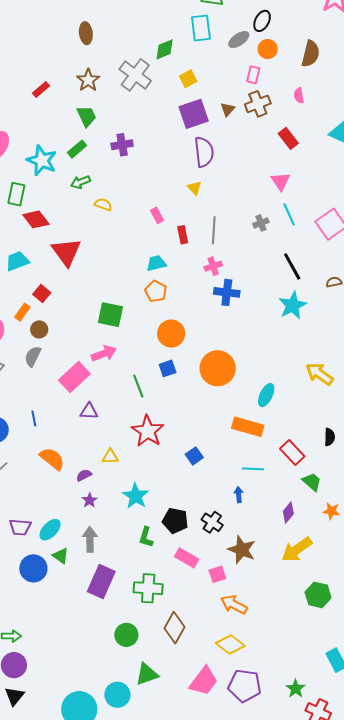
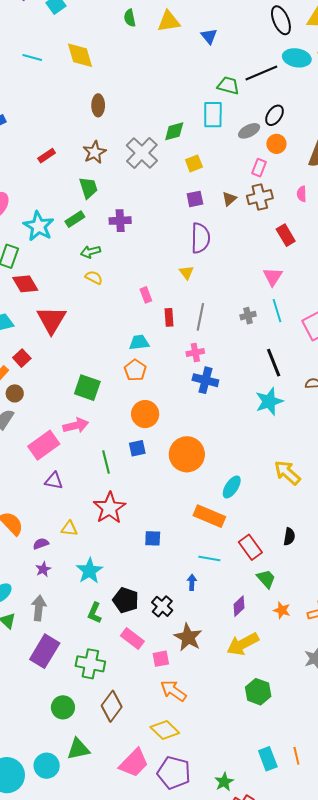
purple square: (194, 114) -> (195, 199), size x0.6
green arrow: (81, 182) -> (90, 252), moved
blue square: (194, 456) -> (153, 538), turned 30

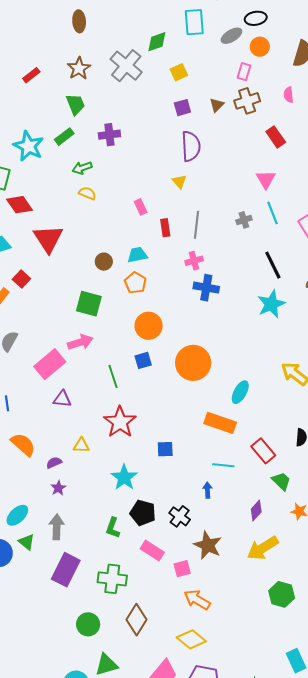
black ellipse: (274, 115) -> (256, 18), turned 50
brown circle: (15, 393) -> (104, 262), moved
cyan star: (89, 571) -> (124, 477), moved

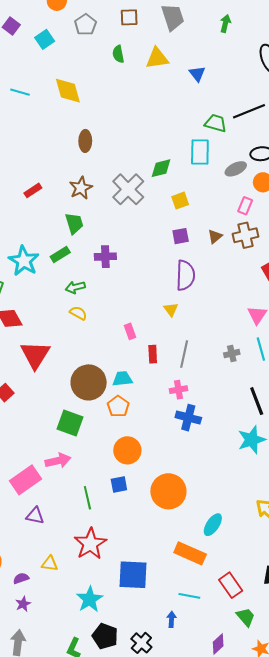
brown circle: (104, 262) -> (89, 382), size x2.0
blue square: (165, 449) -> (133, 575), size x1.8

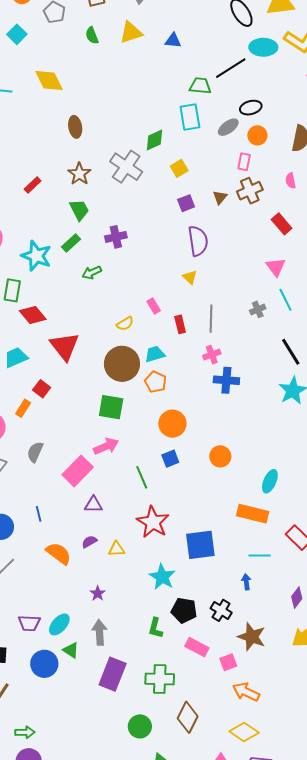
blue triangle: (197, 74) -> (173, 40), turned -36
yellow semicircle: (78, 313) -> (125, 324), moved, turned 132
orange circle: (168, 491) -> (220, 456), size x0.6
purple semicircle: (21, 578) -> (89, 542), moved

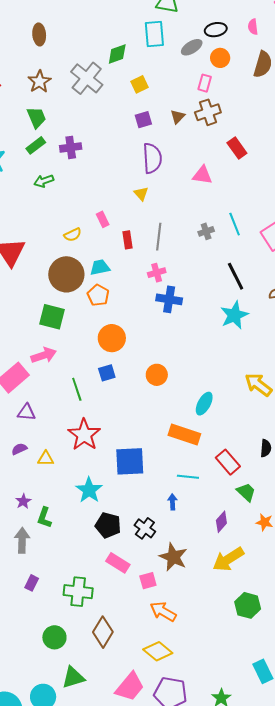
pink semicircle: (291, 181) -> (253, 27), moved
green rectangle: (71, 243) -> (36, 145), moved
pink triangle: (276, 267) -> (202, 175), moved, turned -50
green L-shape: (155, 628) -> (44, 518), moved
purple rectangle: (113, 674) -> (32, 583), size x0.5

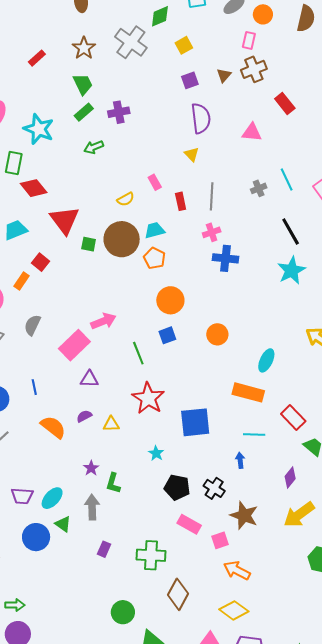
green square: (52, 317) -> (89, 244), moved, size x0.6
cyan star: (89, 490) -> (156, 453), size x0.6
green circle: (54, 637) -> (123, 612), moved

